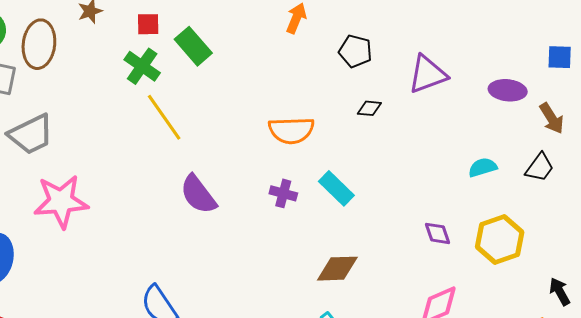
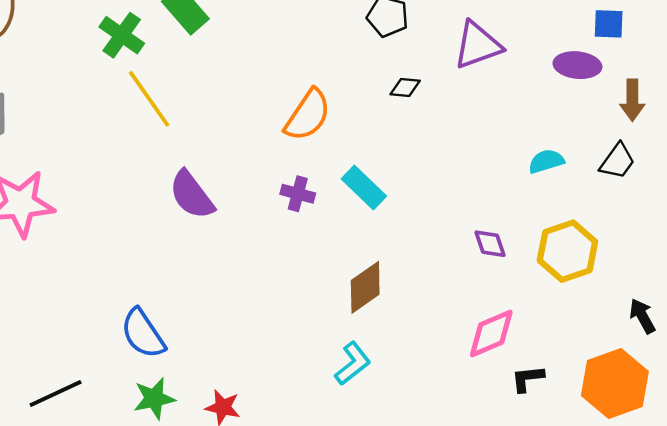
blue square: (560, 57) -> (609, 24), moved
brown arrow: (552, 118) -> (632, 100), turned 32
orange semicircle: (291, 130) -> (308, 115), turned -54
brown diamond: (337, 269) -> (365, 287), turned -33

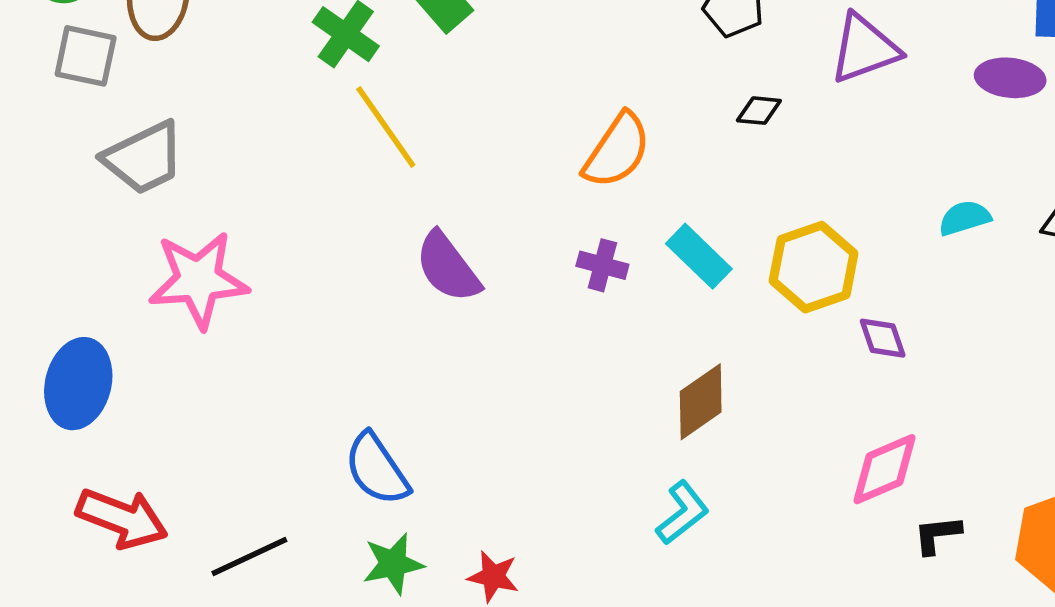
yellow hexagon: (567, 251) -> (814, 267), moved

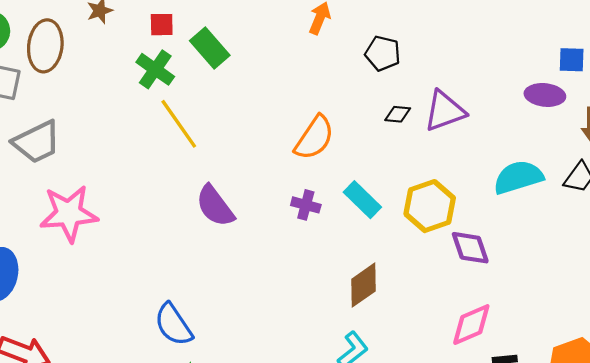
purple triangle: (864, 49) -> (445, 111), moved
cyan semicircle: (965, 218) -> (518, 177), size x1.6
purple diamond: (883, 338) -> (470, 248), size x1.4

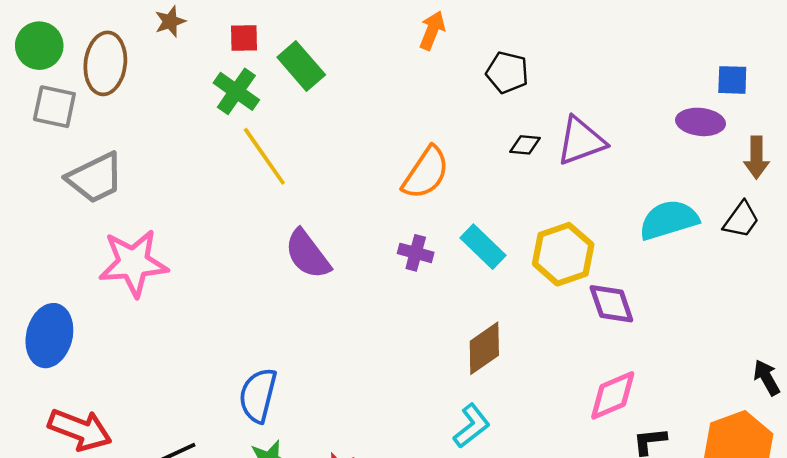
blue semicircle: (173, 325) -> (258, 395), turned 48

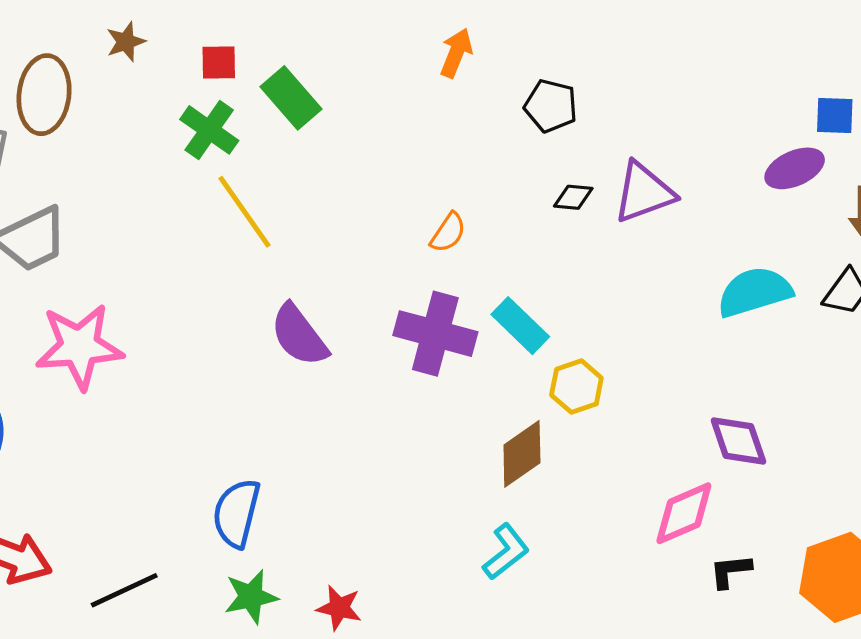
purple ellipse: (701, 122) -> (795, 168), turned -30
orange semicircle: (426, 173) -> (448, 233), size x0.6
purple cross: (416, 253) -> (435, 334), size x1.8
yellow hexagon: (563, 254) -> (576, 387), moved, size x0.7
purple diamond: (611, 304) -> (738, 441), moved

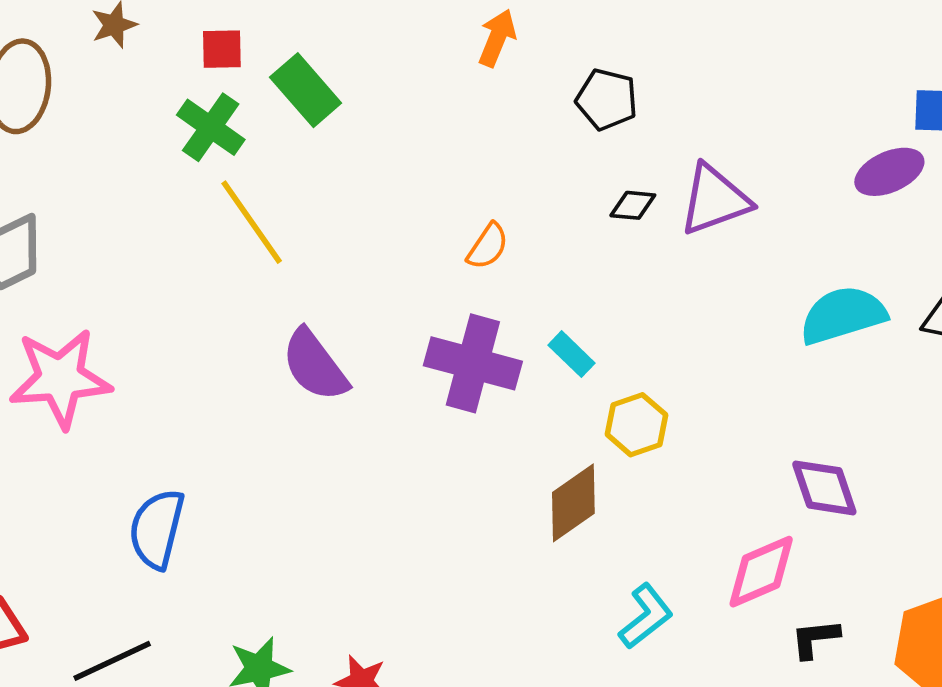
cyan rectangle: (520, 326) -> (571, 354), size x0.7
blue semicircle: (236, 513) -> (157, 529), moved
cyan L-shape: (506, 552) -> (646, 616), moved

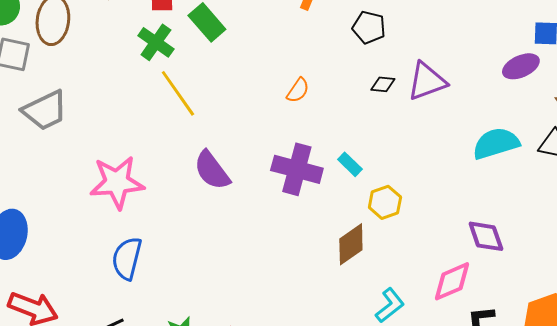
orange semicircle: (488, 246) -> (298, 90), moved
pink star: (60, 378) -> (117, 182), moved

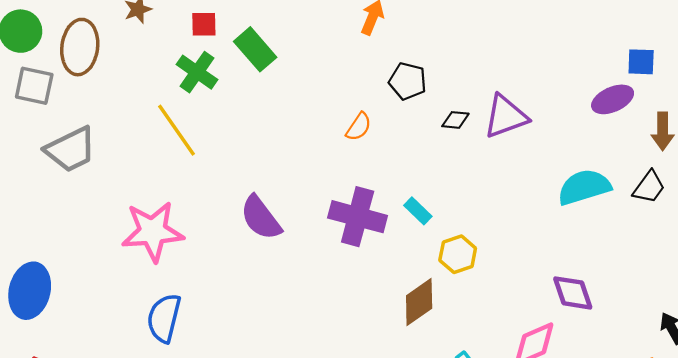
black pentagon: (369, 27) -> (408, 81), moved
yellow line: (178, 93) -> (177, 130), moved

